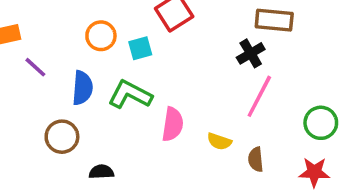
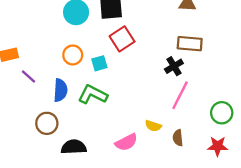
pink semicircle: (173, 124) -> (126, 142), moved, turned 55
black semicircle: (101, 172) -> (74, 147), size x1.5

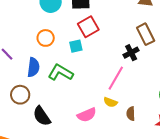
brown rectangle: (190, 44) -> (146, 34), turned 55
cyan square: (99, 63) -> (76, 46), moved
pink line: (180, 95) -> (116, 78), moved
black semicircle: (74, 147) -> (42, 116), turned -125

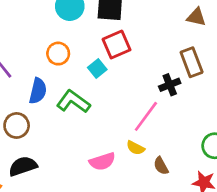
cyan square: (76, 46) -> (97, 69), turned -32
brown semicircle: (131, 114) -> (161, 166), turned -32
black semicircle: (42, 116) -> (23, 166), moved, turned 100

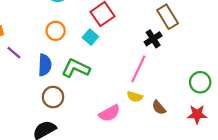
brown circle: (17, 125) -> (53, 97), moved

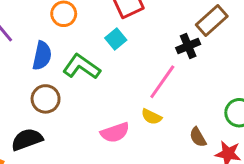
brown rectangle: (168, 17) -> (212, 21), turned 70
cyan square: (90, 37) -> (116, 39), moved
brown semicircle: (159, 107) -> (198, 137), moved

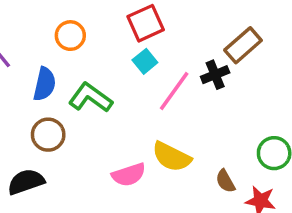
cyan square: (116, 39) -> (145, 61), moved
pink line: (162, 82) -> (174, 91), moved
yellow semicircle: (151, 117) -> (172, 157), size x1.6

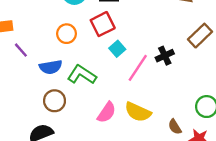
red square: (146, 23) -> (103, 24), moved
brown rectangle: (243, 45) -> (200, 36), moved
blue semicircle: (45, 84) -> (51, 67), turned 70
pink semicircle: (129, 175) -> (107, 112), moved, turned -35

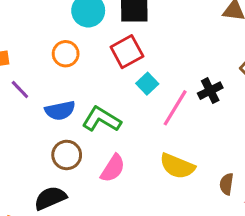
orange circle: (66, 34) -> (66, 54), moved
pink semicircle: (107, 112) -> (113, 168), moved
brown semicircle: (175, 127) -> (227, 184), turned 42

